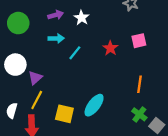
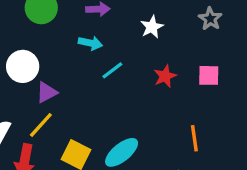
white star: (82, 18) -> (152, 27), moved
orange line: (140, 84) -> (194, 138), turned -30

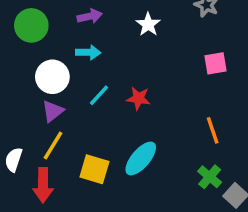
white circle: (23, 66) -> (52, 77), moved
cyan line: (112, 70) -> (99, 95), moved
red star: (165, 76) -> (138, 98), moved, turned -30

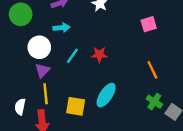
yellow line: (53, 146) -> (46, 94), turned -30

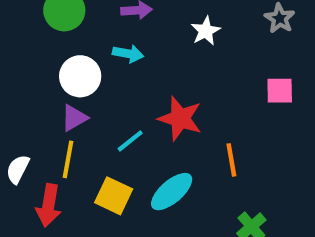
red star: (99, 55) -> (180, 118), size x1.5
cyan line: (72, 56) -> (130, 141), moved
orange line: (152, 70) -> (231, 160), moved

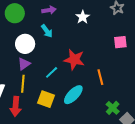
cyan arrow: (128, 54) -> (47, 31), turned 48

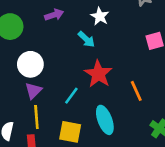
cyan arrow: (47, 31) -> (86, 39), moved
red star: (74, 60) -> (98, 74), turned 30
cyan ellipse: (73, 95) -> (105, 120), turned -55

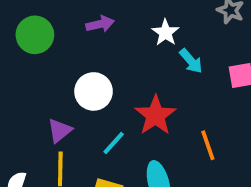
cyan arrow: (86, 39) -> (191, 61), moved
white circle: (30, 64) -> (94, 91), moved

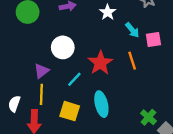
cyan arrow: (191, 61) -> (132, 30), moved
orange line: (208, 145) -> (132, 61), moved

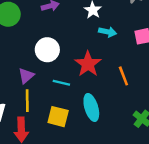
cyan arrow: (132, 30) -> (108, 32), moved, turned -35
orange line: (132, 61) -> (123, 76), moved
cyan line: (74, 79) -> (61, 83), turned 63

